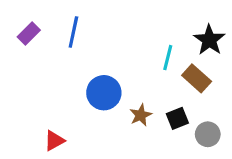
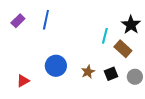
blue circle: (104, 93) -> (56, 66), moved
gray circle: (208, 134) -> (135, 77), moved
red triangle: (54, 141) -> (23, 81), moved

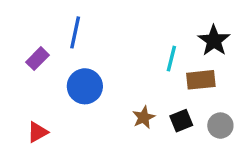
purple rectangle: (18, 21) -> (37, 59), moved
brown rectangle: (123, 49) -> (201, 80), turned -48
blue circle: (56, 66) -> (85, 86), moved

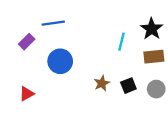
blue line: (75, 32) -> (53, 23), turned 70
brown rectangle: (201, 80) -> (154, 57), moved

